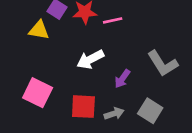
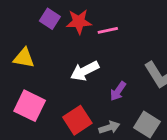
yellow triangle: (39, 30) -> (24, 58), moved
red square: (83, 107) -> (77, 120), turned -36

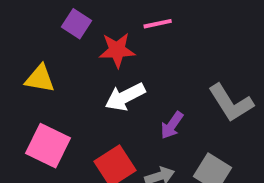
red star: (79, 22) -> (117, 50), moved
pink line: (108, 30) -> (158, 24), moved

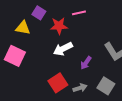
yellow triangle: (40, 79) -> (23, 28), moved
pink square: (48, 146) -> (15, 56), moved

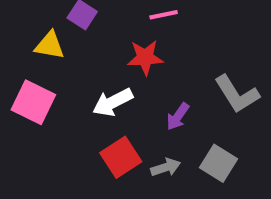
red star: (59, 26) -> (145, 58), moved
white arrow: (63, 49) -> (113, 102), moved

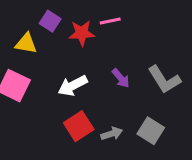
red star: (145, 58) -> (82, 33), moved
purple arrow: (178, 117) -> (121, 78), moved, turned -75

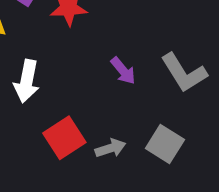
white arrow: (73, 86) -> (27, 81), moved, turned -52

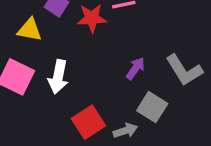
purple arrow: (123, 71) -> (135, 68), turned -105
gray square: (165, 144) -> (152, 107), moved

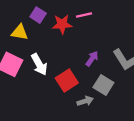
white arrow: (58, 77) -> (39, 64), turned -40
red square: (88, 122) -> (67, 80), moved

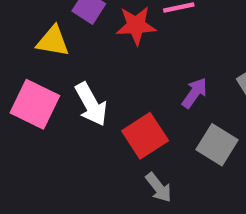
gray arrow: (85, 101) -> (159, 187), moved, turned 70

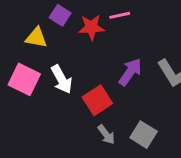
purple arrow: (195, 93) -> (130, 72), size x1.4
gray square: (217, 145) -> (144, 135), moved

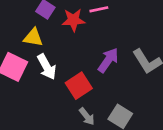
yellow triangle: (36, 38) -> (33, 37), moved

